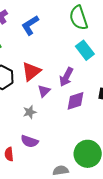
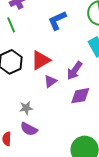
blue L-shape: (30, 25) -> (57, 20), moved
gray star: (30, 112) -> (26, 108), moved

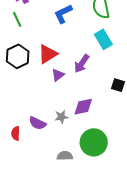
purple diamond: (80, 96) -> (83, 107), moved
gray star: (26, 108) -> (61, 117), moved

